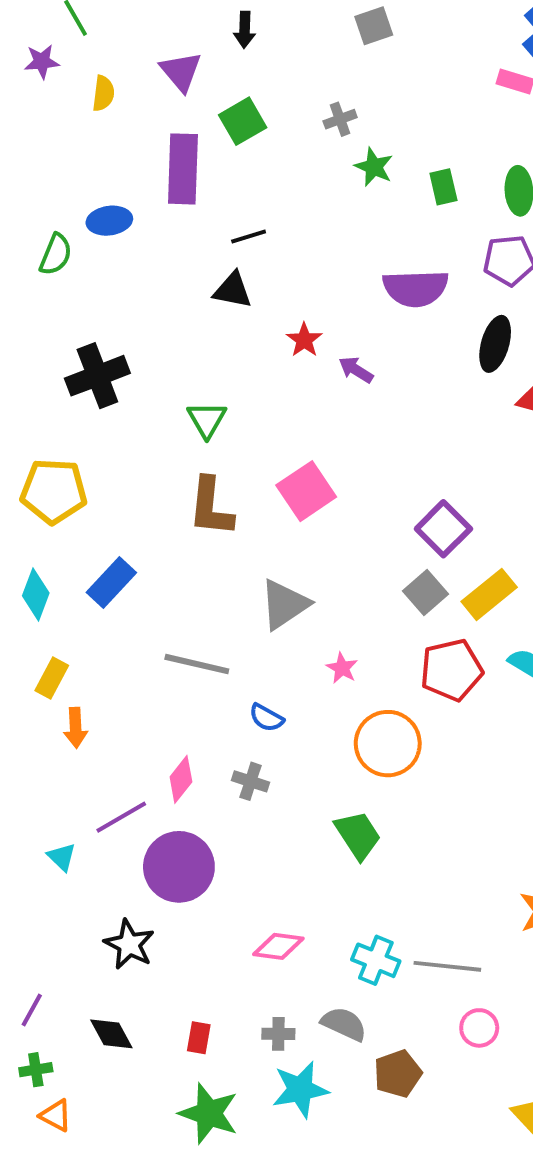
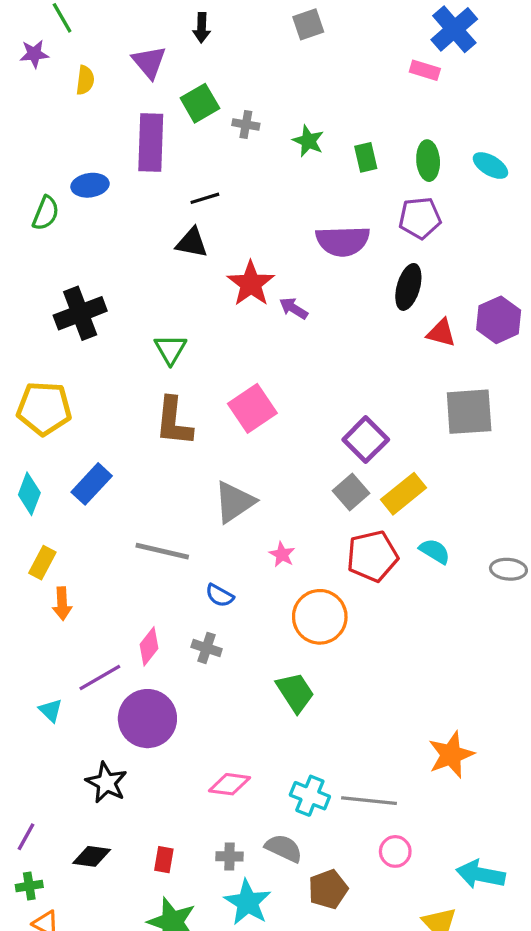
gray cross: (340, 119) -> (246, 124), moved, turned 30
red star: (304, 340) -> (251, 284), size x1.6
black diamond: (111, 1034) -> (92, 856), turned -54
cyan star: (300, 1090) -> (248, 902), turned -30

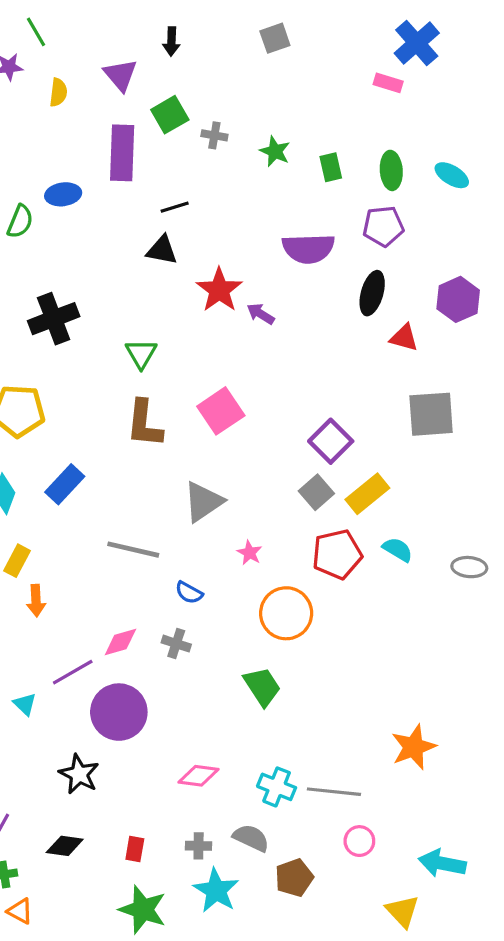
purple hexagon: (499, 320) -> (458, 299), moved
pink diamond: (149, 646) -> (120, 642), turned 36

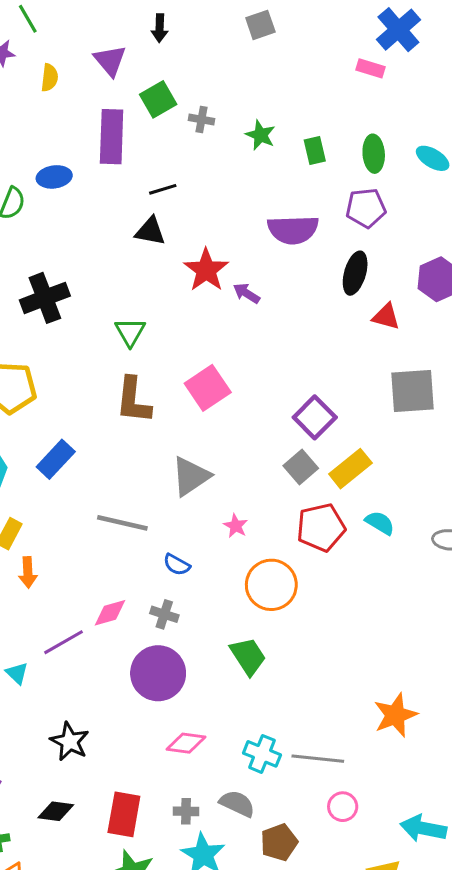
purple circle: (119, 712) -> (158, 673), moved
red rectangle: (135, 849) -> (124, 814), size x1.8

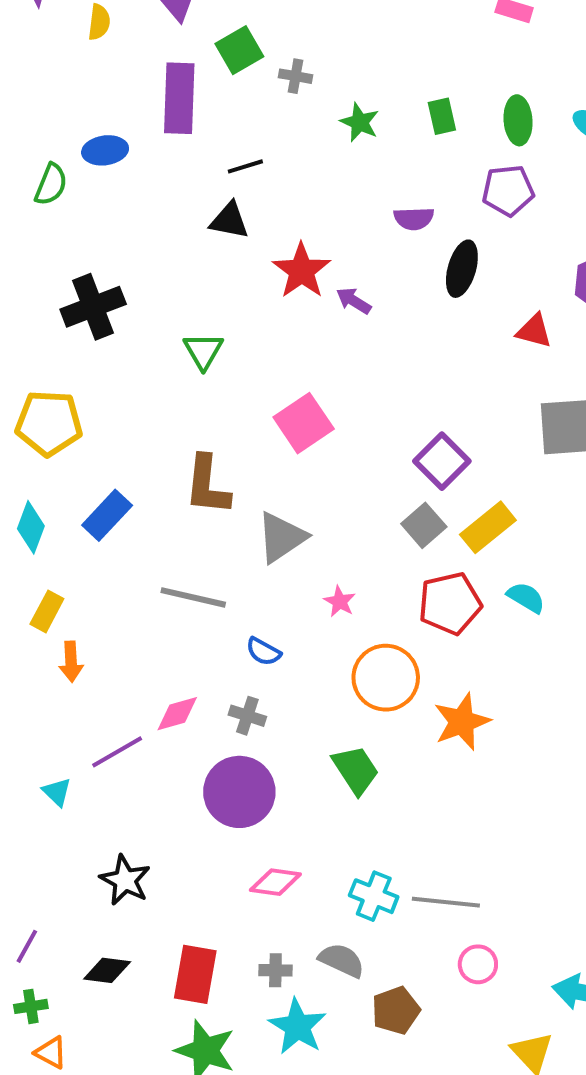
green star: (260, 135) -> (360, 122), moved
purple semicircle: (293, 230) -> (414, 219), size x0.6
black ellipse: (355, 273) -> (462, 269), moved
brown L-shape: (133, 400) -> (207, 485), moved
orange star: (395, 715) -> (462, 722), moved

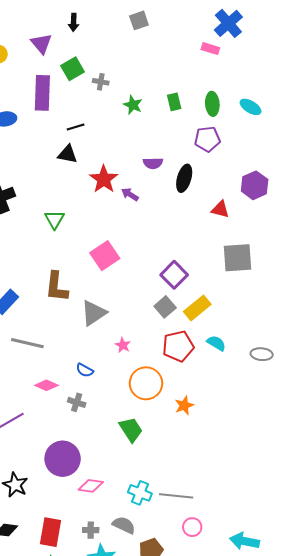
purple semicircle: (414, 219) -> (153, 163), moved
gray line: (193, 597) -> (27, 343), moved
pink diamond: (177, 714) -> (46, 385), moved, turned 40
orange star: (462, 722) -> (184, 405), size x0.7
purple circle: (239, 792) -> (63, 459), moved

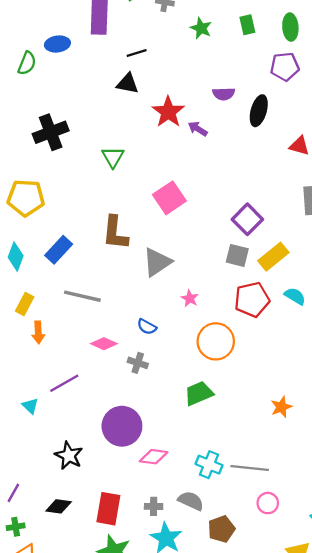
gray square: (165, 307) -> (237, 255), turned -35
orange star: (184, 405) -> (281, 407), moved
green trapezoid: (131, 430) -> (199, 393), turned -80

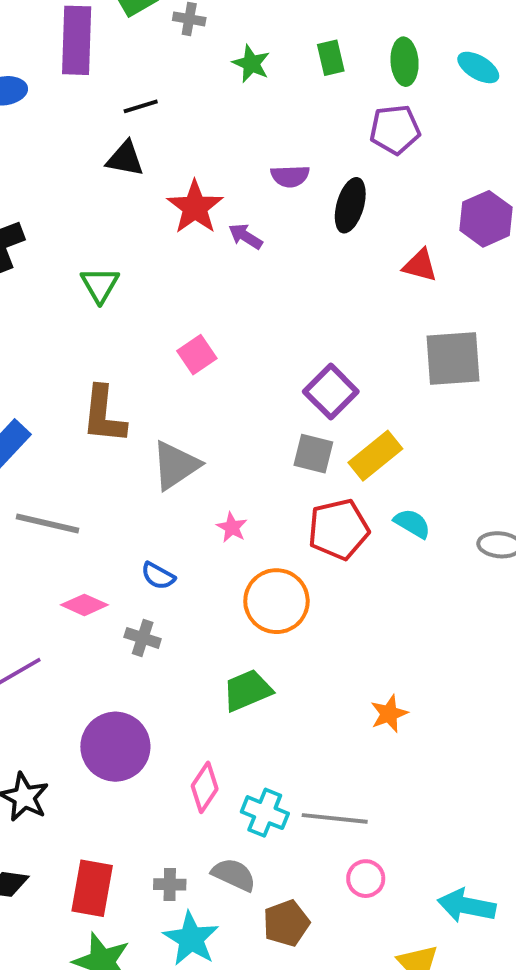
pink square: (169, 198) -> (197, 355), size x0.7
pink diamond: (154, 457) -> (205, 787), moved, turned -64

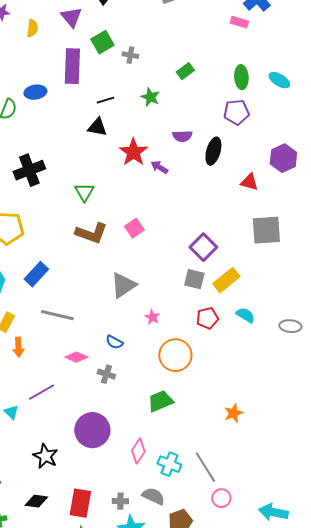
green rectangle: (331, 58) -> (185, 71), moved, turned 66
green star: (251, 64) -> (150, 97), moved
brown L-shape: (104, 415) -> (91, 233), moved, turned -76
red pentagon: (339, 529) -> (207, 318), size x0.7
gray line: (335, 818) -> (205, 467), turned 52

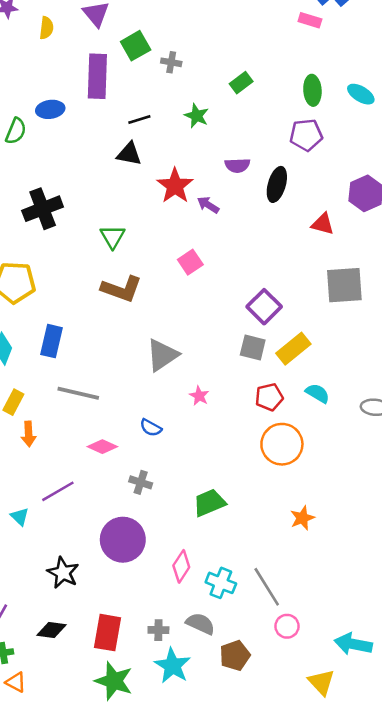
pink square: (134, 228) -> (190, 262), moved
blue rectangle: (36, 274) -> (52, 341), turned -30
orange circle: (175, 355) -> (282, 444), moved
gray cross: (106, 374) -> (141, 482), moved

